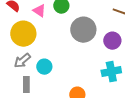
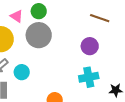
gray circle: (83, 30) -> (39, 35), moved

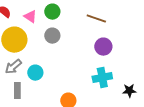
brown line: (100, 18) -> (96, 19), moved
gray circle: (39, 35) -> (52, 36), size x0.6

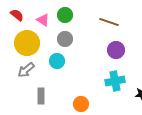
cyan circle: (35, 73) -> (57, 61), moved
gray rectangle: (17, 91) -> (41, 96), moved

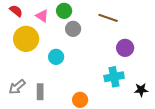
gray circle: (65, 39) -> (73, 29), moved
purple circle: (116, 50) -> (125, 48), moved
gray arrow: (26, 70) -> (17, 87), moved

